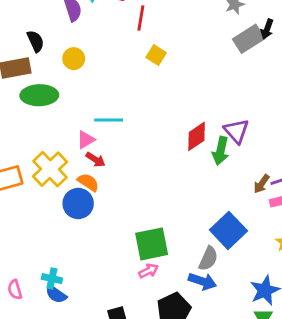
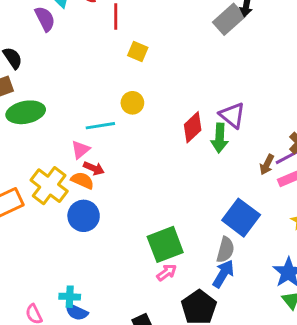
yellow circle: (74, 59) -> (132, 103), moved
orange semicircle: (88, 182) -> (82, 180), moved
blue arrow: (202, 281) -> (223, 274), turned -68

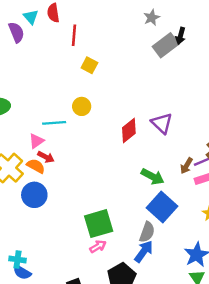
green arrow: (220, 138) -> (153, 177), moved, turned -70

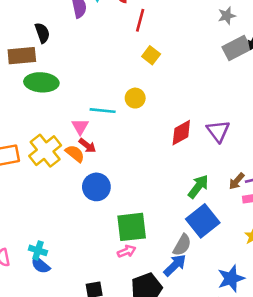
pink triangle: (36, 141) -> (80, 127), turned -35
green arrow: (153, 177) -> (198, 186), turned -90
blue circle: (34, 195) -> (96, 187), moved

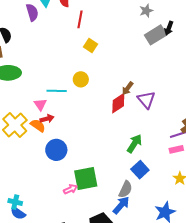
red arrow: (87, 146) -> (47, 119), turned -48
brown arrow: (237, 181) -> (128, 88), moved
blue square: (203, 221) -> (140, 170), size x0.7
pink arrow: (127, 251) -> (70, 189), moved

